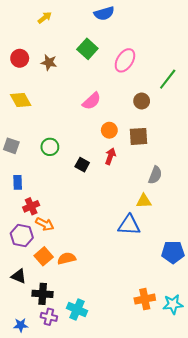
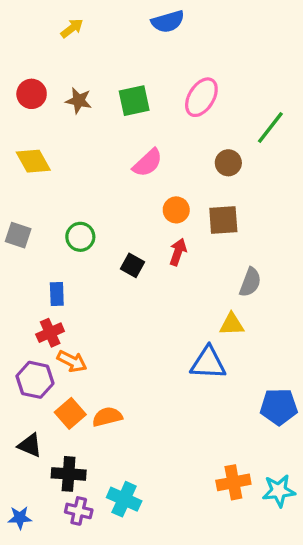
green square: (87, 49) -> (134, 101), moved, turned 36
blue rectangle: (18, 182) -> (57, 294), moved
blue star: (21, 325) -> (20, 518), moved

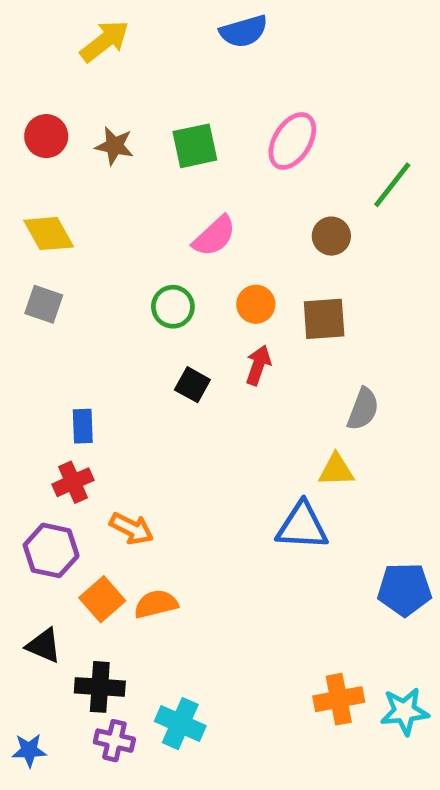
yellow arrow: (72, 28) -> (105, 41), size x1.5
gray square: (18, 235) -> (44, 304), moved
green circle: (80, 237) -> (173, 307), moved
orange arrow: (72, 361) -> (131, 529), moved

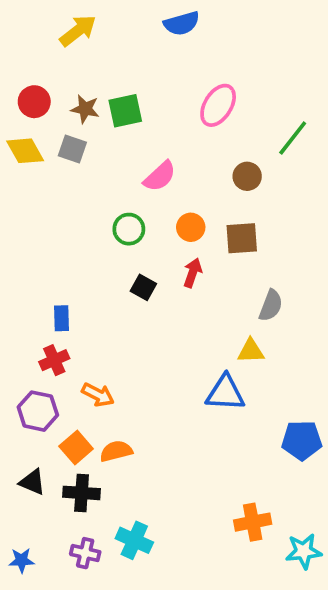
green square: (195, 146) -> (125, 111), moved
yellow diamond: (49, 234) -> (25, 151), moved
gray square: (44, 304) -> (72, 149), moved
black cross: (100, 687) -> (82, 493), moved
cyan star: (404, 711) -> (304, 551), moved

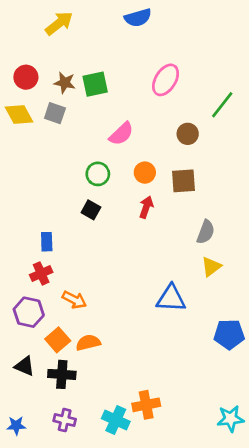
black square: (143, 287) -> (91, 210), moved
yellow triangle: (251, 351) -> (211, 267), moved, turned -35
orange cross: (253, 522) -> (146, 405), moved
cyan cross: (134, 540) -> (116, 420), moved

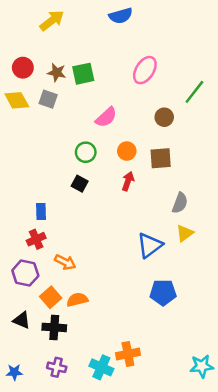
blue triangle: (171, 298) -> (150, 245), moved, turned -40
blue pentagon: (229, 334) -> (163, 292), moved

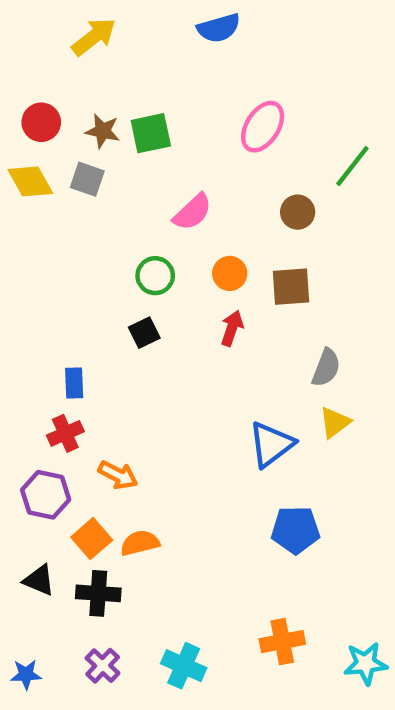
black square: (80, 184) -> (144, 333), turned 35
orange cross: (128, 354) -> (282, 642), moved
purple cross: (57, 367) -> (103, 666), turned 30

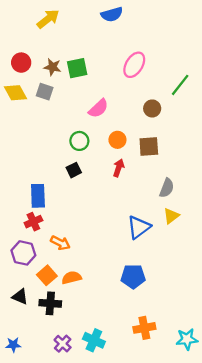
blue rectangle: (74, 383) -> (38, 196), size x1.5
blue pentagon: (295, 530) -> (133, 276), moved
purple cross: (103, 666) -> (63, 344), moved

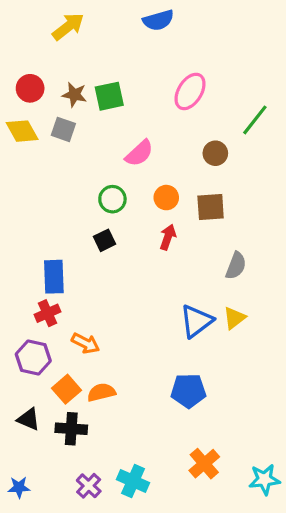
yellow triangle: (171, 216) -> (234, 318), moved
orange cross: (144, 328) -> (204, 464), turned -30

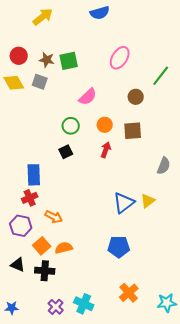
gray semicircle: (236, 266) -> (164, 166), moved

